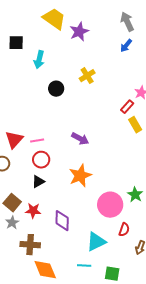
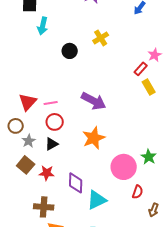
cyan arrow: (39, 60) -> (43, 26), moved
purple arrow: (80, 139) -> (94, 101), size x1.4
gray star: (12, 223) -> (29, 141), moved
cyan triangle: (96, 242) -> (97, 200), moved

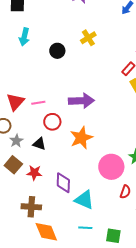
cyan arrow: (43, 26) -> (24, 37), moved
purple arrow: (94, 101) -> (81, 101), turned -30
red circle: (55, 122) -> (52, 122), moved
black triangle: (52, 144) -> (39, 144), turned 48
cyan triangle: (97, 200) -> (84, 200), turned 50

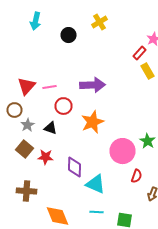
brown cross: (31, 207) -> (26, 191), moved

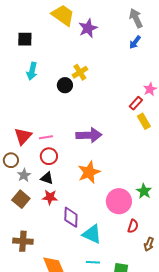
yellow cross: (100, 22) -> (80, 72), moved
red circle: (64, 106) -> (49, 156), moved
red star: (46, 157) -> (50, 197), moved

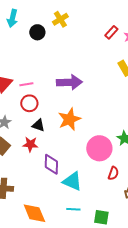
black circle: (65, 85) -> (37, 32), moved
red rectangle: (136, 103) -> (111, 32), moved
black triangle: (47, 178) -> (38, 125), moved

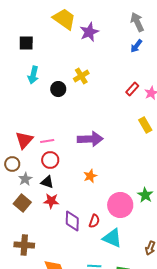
orange star: (69, 119) -> (90, 176), size x0.6
black triangle: (38, 125) -> (47, 182), moved
red semicircle: (113, 173) -> (94, 221), moved
cyan triangle: (72, 181) -> (112, 238), moved

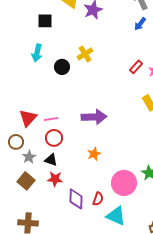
black square: (26, 43) -> (45, 21), moved

